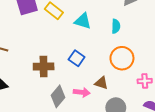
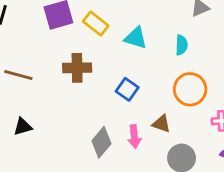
brown cross: (44, 66) -> (77, 68), moved
pink arrow: (82, 92) -> (134, 137), turned 77

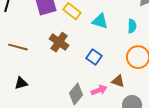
brown cross: (77, 68) -> (59, 42), turned 36
pink arrow: (134, 137) -> (99, 90), turned -105

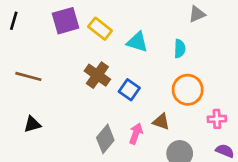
brown cross: (59, 42) -> (97, 75), moved
pink arrow: (99, 90) -> (136, 134), turned -49

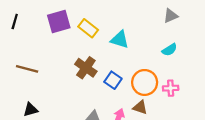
cyan semicircle: (180, 49) -> (169, 50), moved, turned 56
orange circle: (188, 90) -> (145, 82), moved
pink cross: (217, 119) -> (171, 88), moved

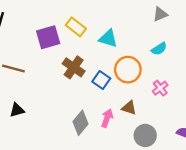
purple square: (59, 21) -> (48, 37), moved
orange circle: (145, 82) -> (128, 70), moved
pink cross: (171, 88) -> (160, 88), turned -35

